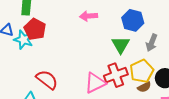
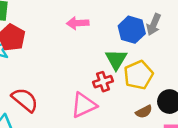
gray arrow: (152, 43) -> (154, 24), moved
yellow pentagon: (142, 71) -> (138, 75), moved
red cross: (116, 75) -> (103, 82), moved, size x0.7

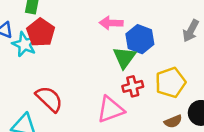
blue hexagon: (132, 30) -> (140, 39), moved
green triangle: (116, 59) -> (124, 57), moved

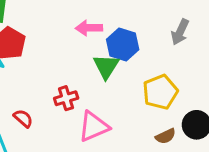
red cross: (133, 86) -> (66, 98), moved
red semicircle: (49, 99) -> (23, 118), size x0.6

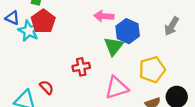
red semicircle: (23, 118) -> (47, 87), moved
pink triangle: (94, 126) -> (117, 88), moved

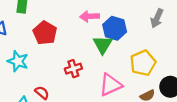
red pentagon: (43, 21) -> (45, 33), moved
cyan star: (29, 31) -> (18, 61), moved

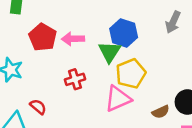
pink arrow: (90, 16) -> (73, 39), moved
yellow pentagon: (143, 63) -> (131, 74), moved

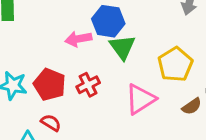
blue hexagon: (124, 33) -> (108, 21), moved
red pentagon: (43, 37) -> (50, 84), moved
yellow pentagon: (131, 74) -> (175, 64), moved

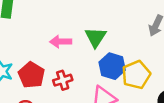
blue hexagon: (108, 21) -> (112, 66), moved
green triangle: (122, 47) -> (96, 37), moved

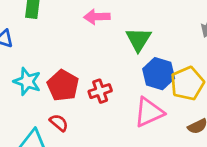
pink arrow: (61, 42) -> (97, 17), moved

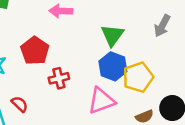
green triangle: (138, 39) -> (112, 35), moved
red pentagon: (63, 86) -> (35, 51), moved

